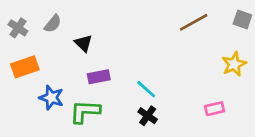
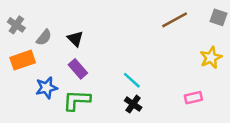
gray semicircle: (53, 24) -> (44, 37), moved
purple rectangle: (99, 77) -> (78, 69), moved, turned 60
blue star: (51, 98) -> (46, 88), turned -30

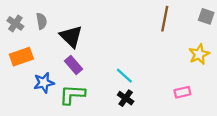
brown line: (175, 20) -> (165, 19), turned -50
gray semicircle: (44, 37) -> (41, 21), moved, turned -49
black triangle: (75, 39) -> (71, 37), size x1.5

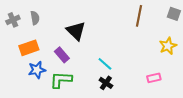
gray cross: (15, 23) -> (13, 20), turned 32
black triangle: (71, 37) -> (76, 31), moved
orange rectangle: (21, 57) -> (29, 48), moved

